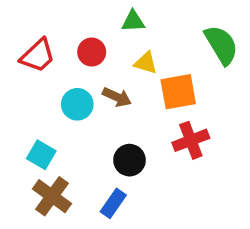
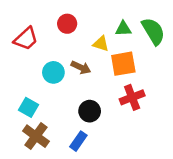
green triangle: (133, 21) -> (123, 29), moved
red circle: (92, 52) -> (67, 24), moved

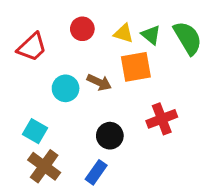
green triangle: (123, 29) -> (151, 35), turned 42
yellow triangle: (101, 44) -> (124, 33), moved
orange square: (123, 64) -> (136, 67), moved

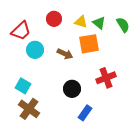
green semicircle: (188, 38) -> (123, 25), size x0.7
cyan circle: (66, 88) -> (35, 50), moved
blue rectangle: (96, 172) -> (85, 113), moved

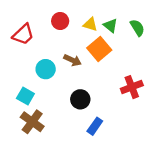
orange square: (89, 44) -> (99, 49), turned -30
cyan circle: (35, 50) -> (46, 69), moved
red cross: (106, 78) -> (132, 87), moved

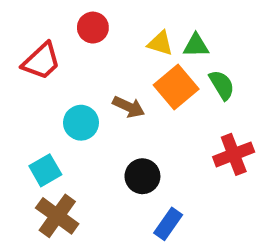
red circle: (60, 21) -> (93, 28), moved
green triangle: (111, 25) -> (196, 45), turned -40
green semicircle: (137, 28) -> (222, 85), moved
cyan square: (25, 96) -> (45, 170), turned 30

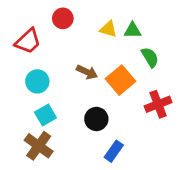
orange square: (176, 87) -> (120, 80), moved
cyan circle: (81, 123) -> (37, 81), moved
cyan square: (45, 170) -> (45, 115), moved

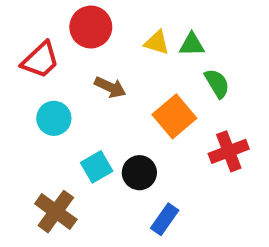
red circle: (63, 18) -> (91, 27), size x1.4
brown arrow: (87, 72) -> (110, 87), moved
cyan square: (45, 115) -> (97, 167), moved

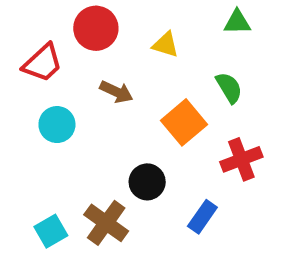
green triangle: (192, 45) -> (237, 22), moved
cyan square: (97, 167) -> (51, 231), moved
brown cross: (56, 212) -> (106, 223), moved
blue rectangle: (165, 219) -> (202, 217), moved

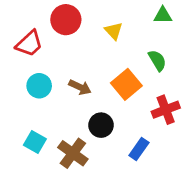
yellow triangle: (166, 45) -> (114, 31), turned 30
brown arrow: (116, 92) -> (80, 87), moved
cyan square: (51, 231) -> (35, 142), moved, turned -30

